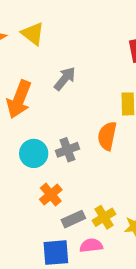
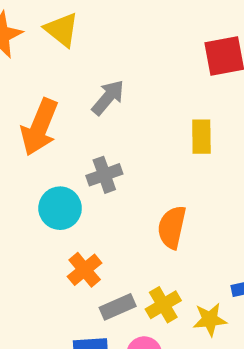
orange semicircle: (107, 136) -> (172, 227), moved
gray cross: (67, 150) -> (104, 175), moved

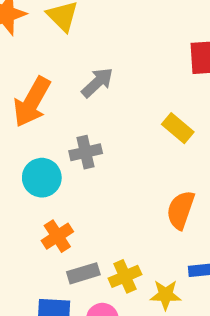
yellow rectangle: (201, 137) -> (178, 128), turned -56
orange semicircle: (172, 227) -> (181, 210), moved

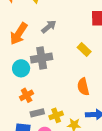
gray cross: (86, 152) -> (42, 58), size x1.5
orange semicircle: (181, 210) -> (83, 87), turned -36

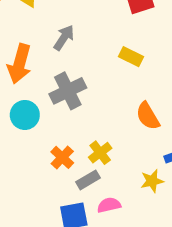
cyan circle: (21, 68) -> (25, 115), moved
yellow cross: (56, 115) -> (100, 153), moved

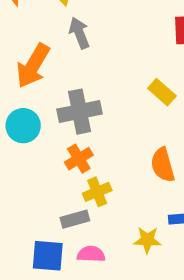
gray arrow: (64, 38) -> (79, 33), moved, turned -70
orange cross: (62, 157) -> (79, 159), moved

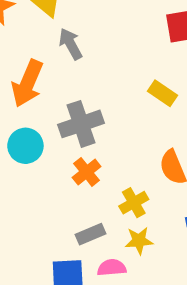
yellow cross: (97, 192) -> (134, 203), moved
yellow star: (147, 240) -> (139, 241), moved

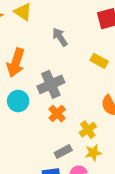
gray arrow: (70, 44) -> (60, 37), moved

